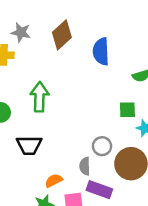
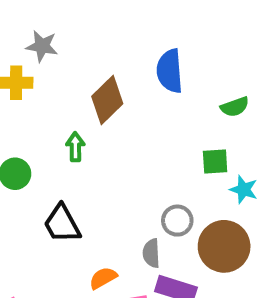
brown diamond: (62, 35) -> (107, 100), moved
green arrow: (39, 97) -> (75, 147), size x0.6
black trapezoid: (29, 145) -> (62, 224), turned 64

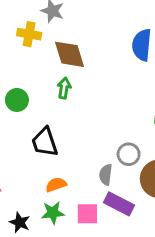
brown diamond: (107, 100) -> (69, 54), moved, turned -72
orange semicircle: (103, 278) -> (56, 185), moved

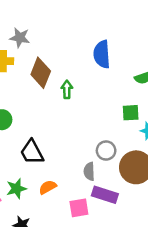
brown diamond: (69, 54) -> (41, 73), turned 48
green arrow: (64, 88) -> (67, 90), moved
green star: (53, 213) -> (16, 189), moved

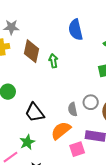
gray semicircle: (89, 171) -> (73, 109), moved
orange semicircle: (48, 187) -> (61, 130), moved, size x1.5

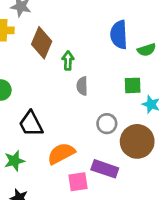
blue semicircle: (76, 30) -> (119, 35), moved
gray semicircle: (73, 109) -> (82, 86), moved

